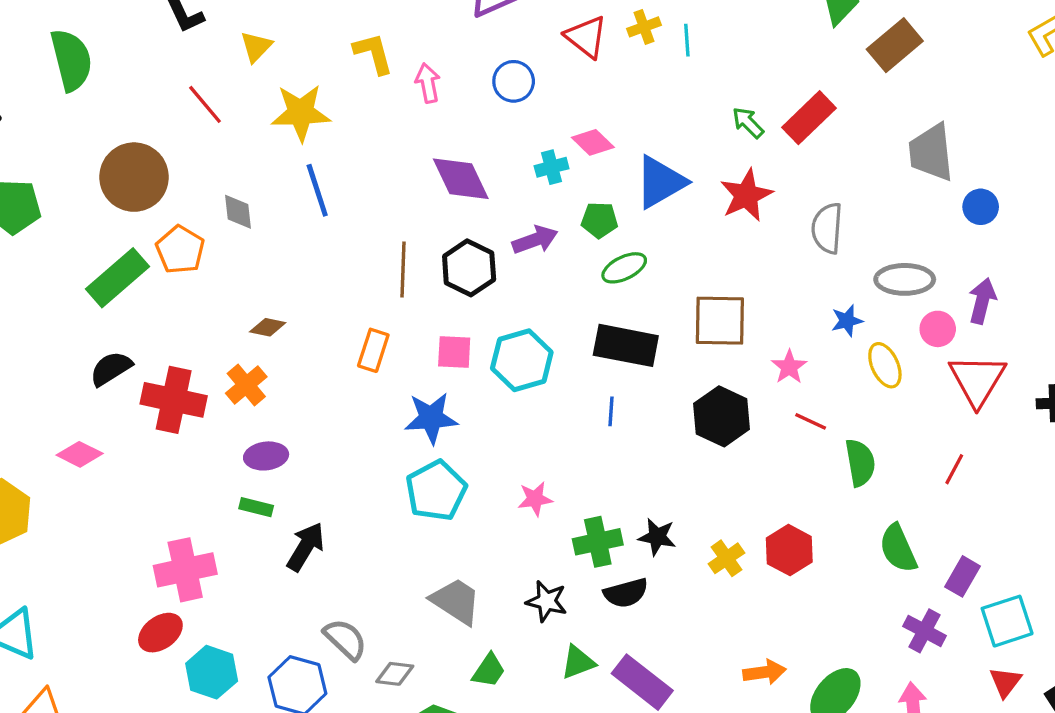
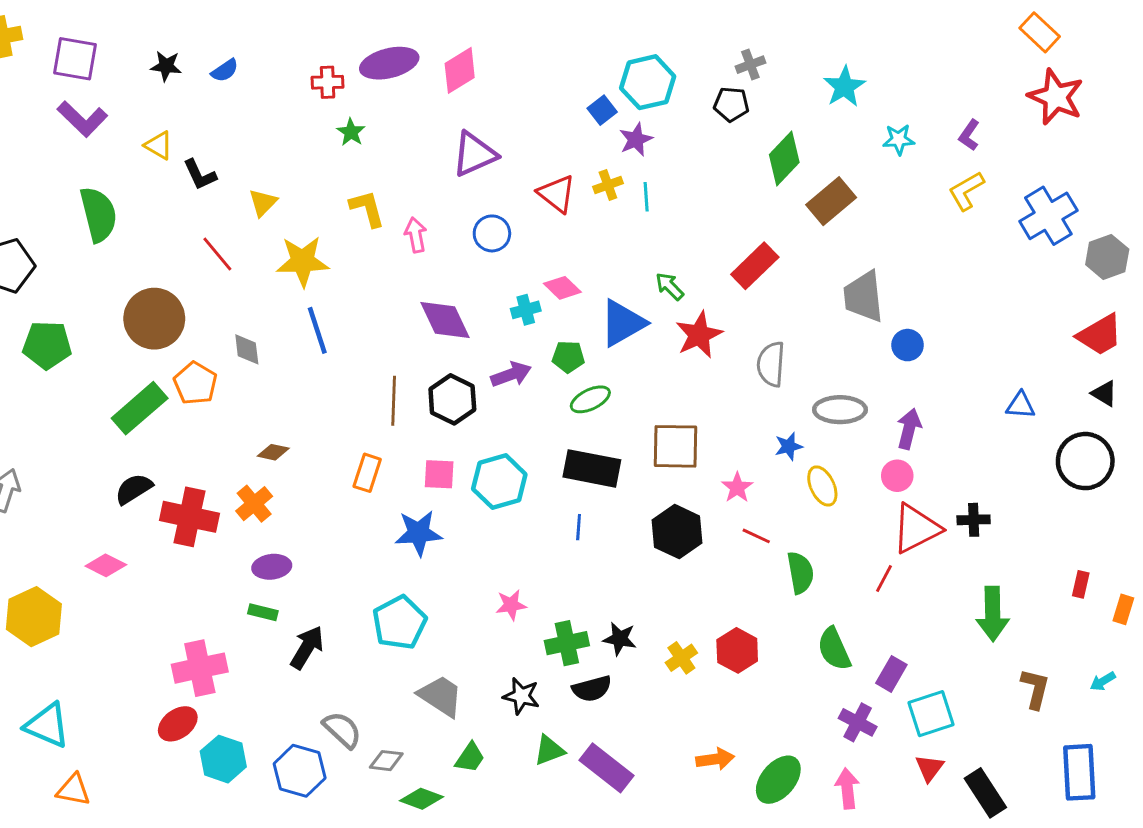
green arrow: (748, 123) -> (670, 286), moved
pink circle: (938, 329) -> (897, 476), moved
red triangle: (977, 380) -> (916, 529), moved, turned 32
cyan pentagon: (436, 491) -> (399, 623), moved

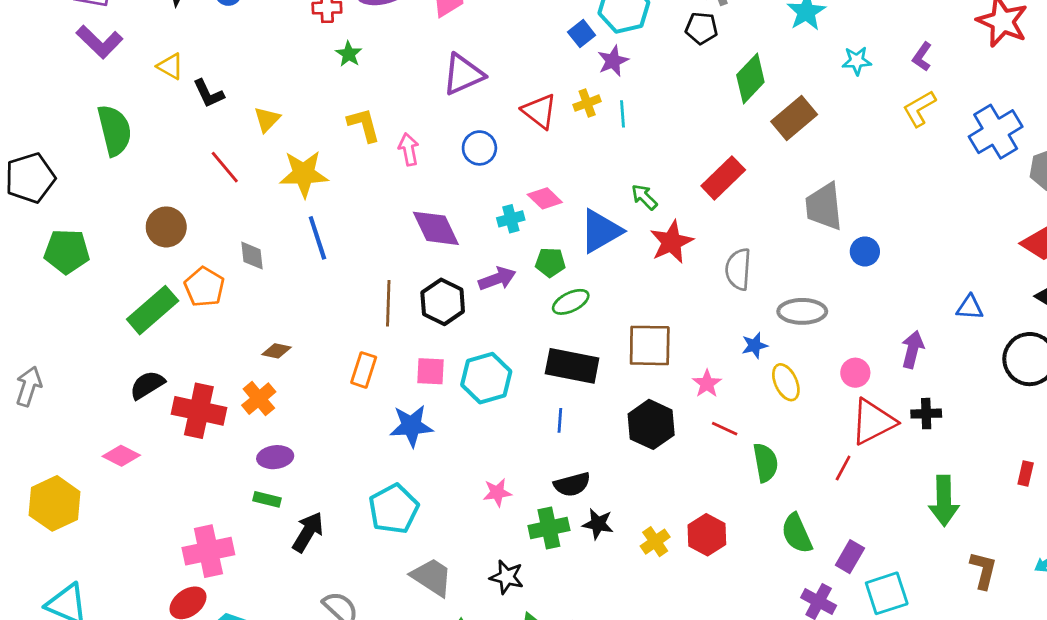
brown circle: (154, 319) -> (166, 227), size x0.7
purple arrow: (909, 429) -> (913, 350), moved
black semicircle: (592, 689) -> (572, 484), moved

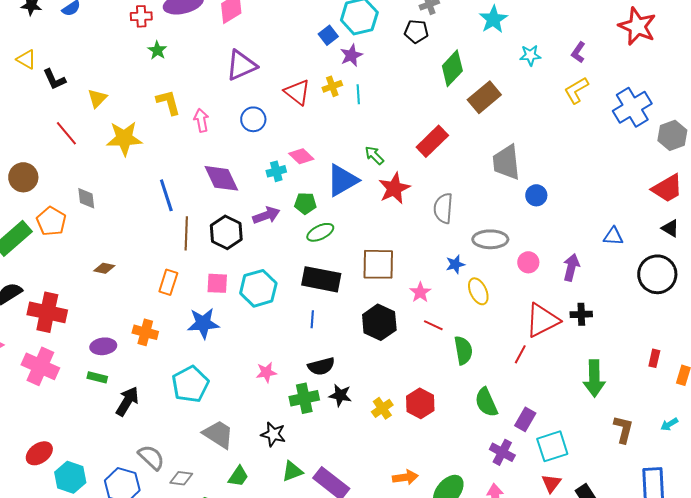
blue line: (317, 238) -> (166, 195), moved
pink circle: (855, 373) -> (528, 262), moved
orange cross: (259, 399) -> (145, 332), moved, turned -35
pink cross: (208, 551) -> (40, 366), moved, turned 36

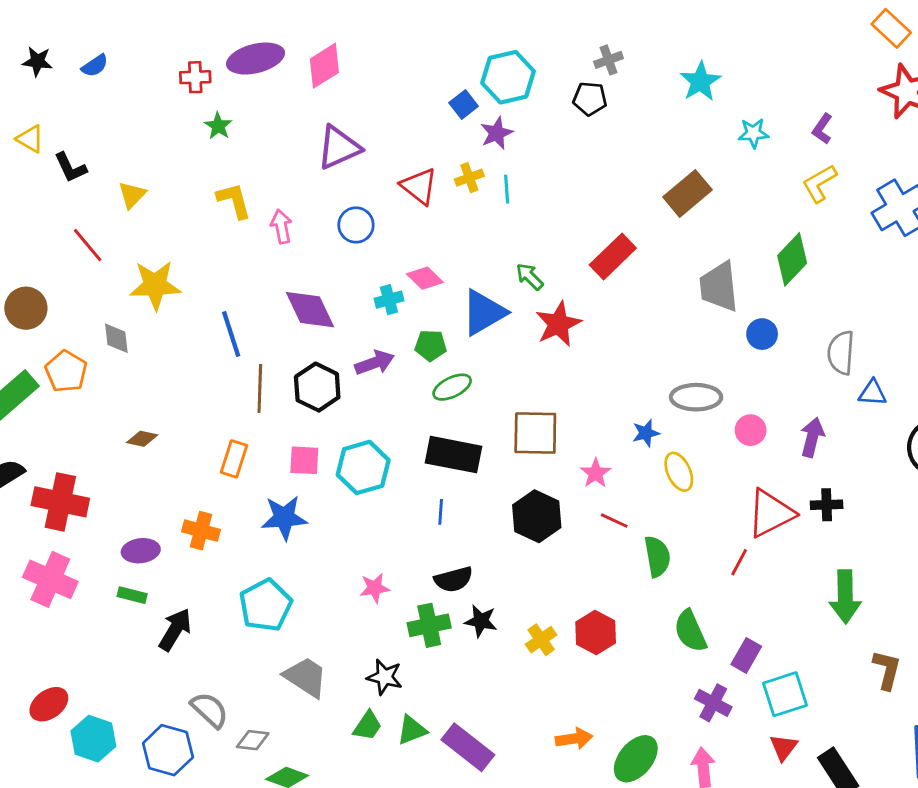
green diamond: (452, 68) -> (792, 259), moved
yellow star: (124, 138) -> (155, 285), moved
gray semicircle: (443, 208) -> (841, 353), moved
green trapezoid: (238, 476) -> (367, 726), moved

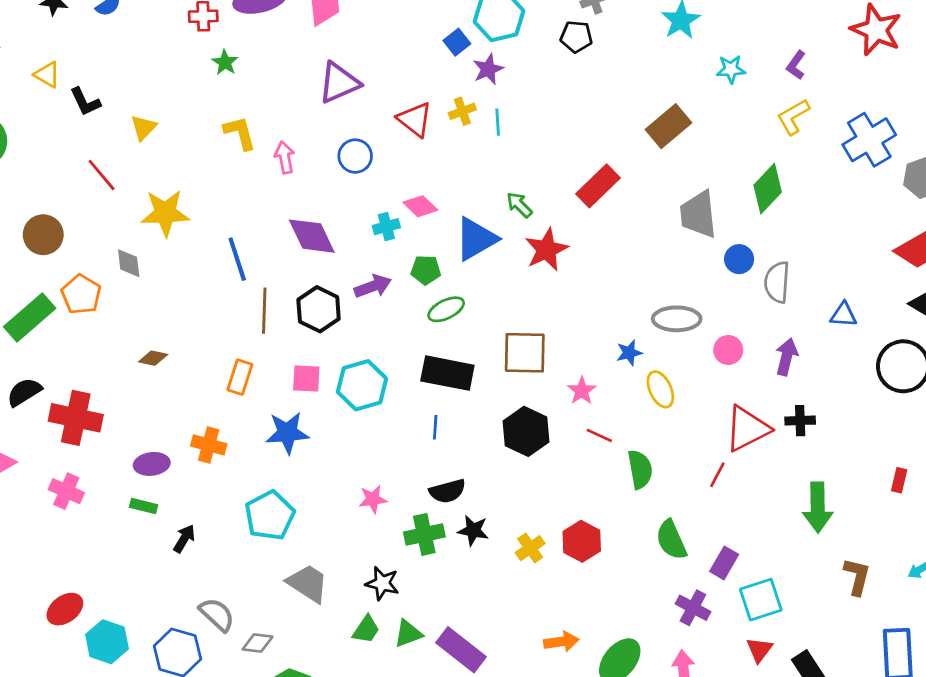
gray semicircle: (841, 353) -> (777, 282), moved
pink cross: (50, 579) -> (66, 491), size x0.7
black arrow: (175, 630) -> (184, 539), size x0.7

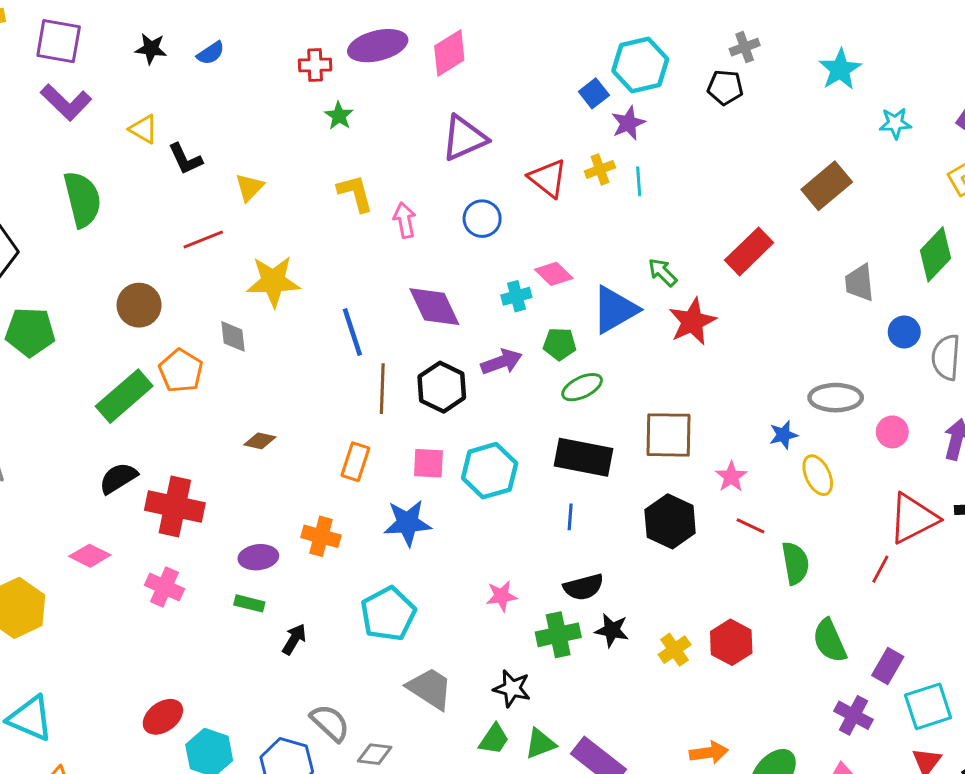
red line: (102, 175) -> (203, 240), turned -72
gray trapezoid: (698, 214) -> (859, 283), size x0.7

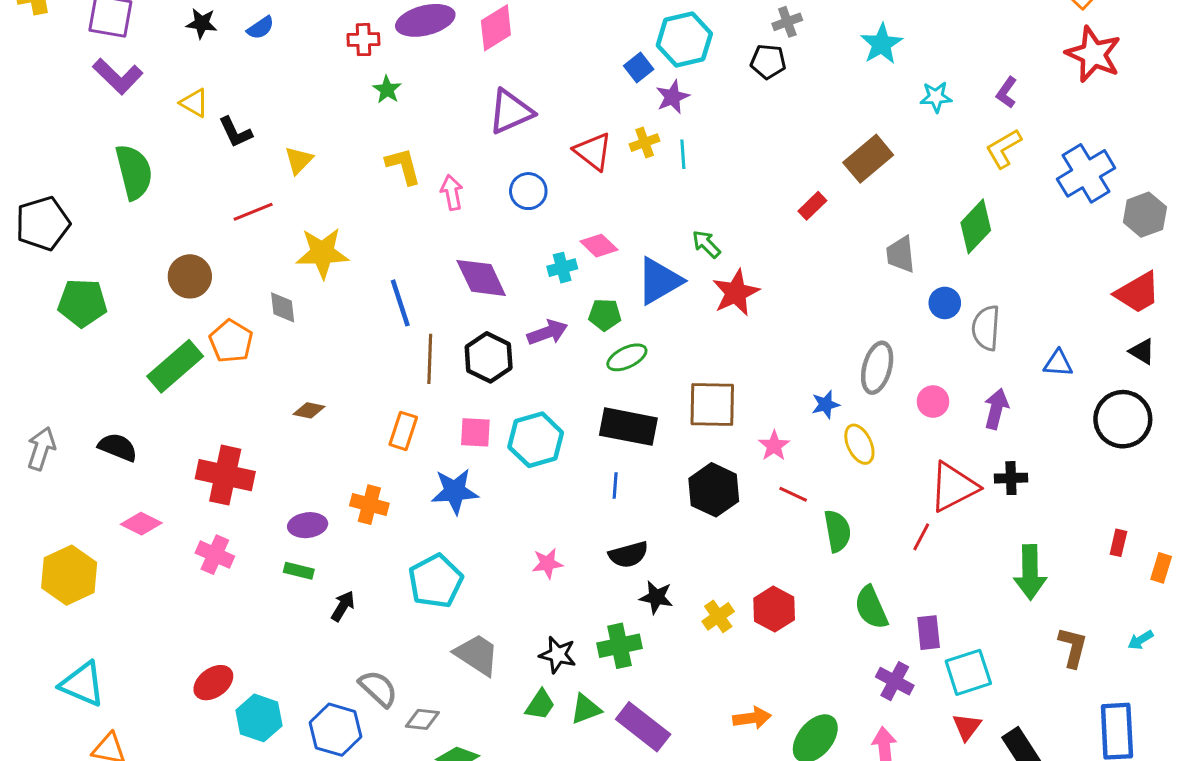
red rectangle: (749, 251) -> (812, 206), moved, size x0.6
gray ellipse: (836, 398) -> (877, 368), turned -75
black semicircle: (118, 478) -> (118, 447), moved, turned 54
green cross: (558, 635) -> (620, 646), moved
purple rectangle: (888, 666) -> (929, 633), turned -36

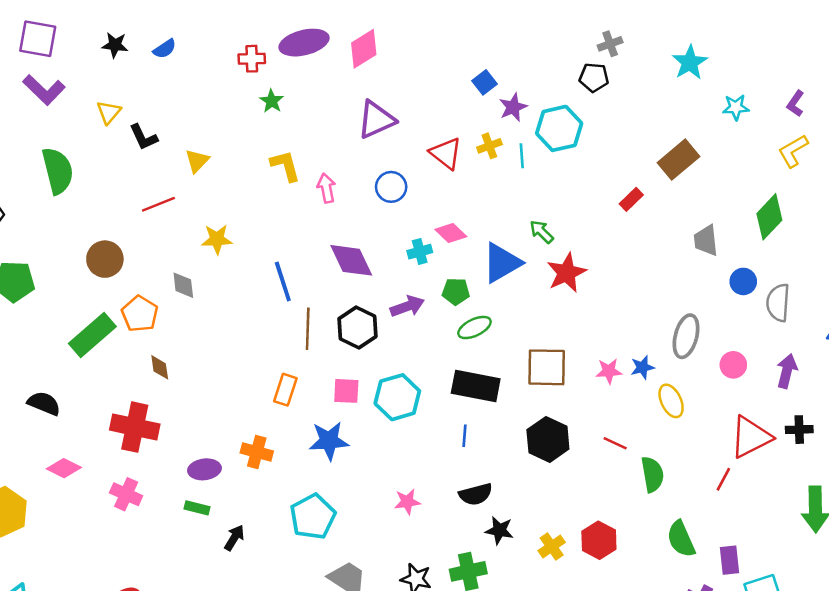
cyan hexagon: (684, 40) -> (559, 128), moved
yellow triangle: (194, 103) -> (109, 112), turned 40
yellow star: (322, 253) -> (217, 239), size x0.7
brown diamond: (309, 410) -> (160, 367), moved, turned 70
pink star: (774, 446) -> (609, 371), moved, turned 30

